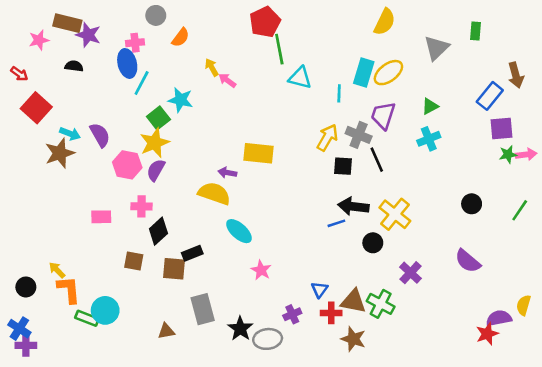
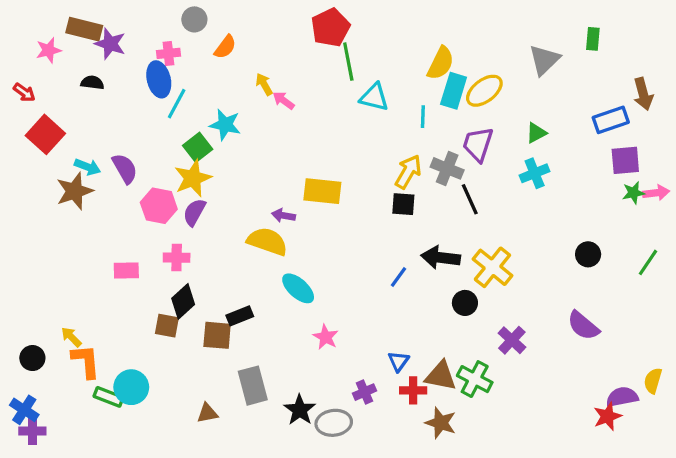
yellow semicircle: (385, 22) -> (441, 63), moved
blue rectangle: (490, 96) -> (611, 120), turned 32
black square: (343, 166) -> (403, 204), moved
blue line: (336, 223) -> (399, 277), moved, turned -36
black diamond: (158, 231) -> (183, 301), moved

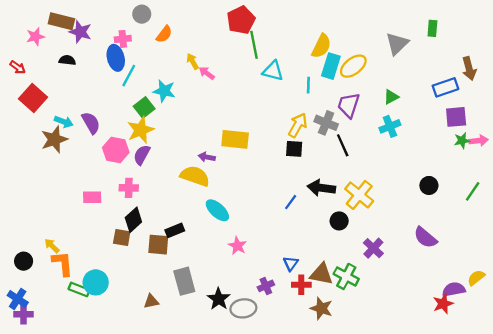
yellow semicircle: (653, 381) -> (476, 278), turned 36

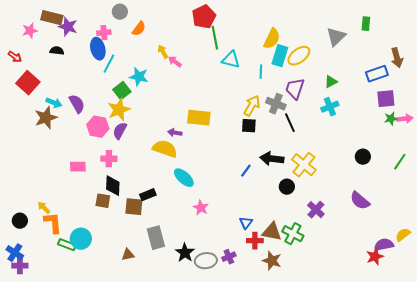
black diamond: (133, 220) -> (113, 186), turned -45
purple cross: (266, 286) -> (229, 257), moved

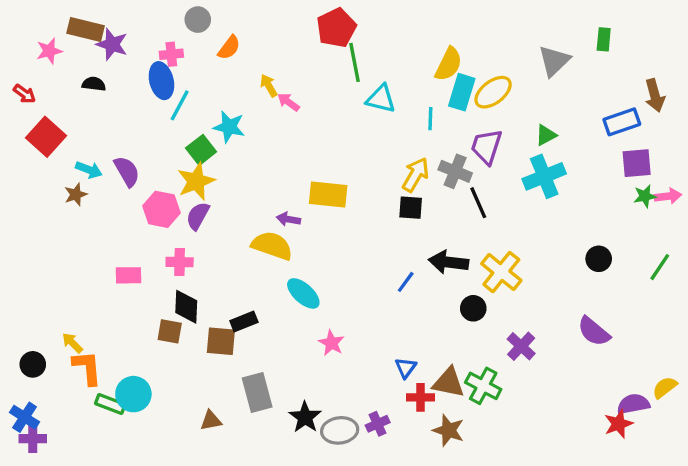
cyan cross: (330, 107) -> (544, 176), size x1.4
brown star: (46, 118) -> (76, 194), size x0.6

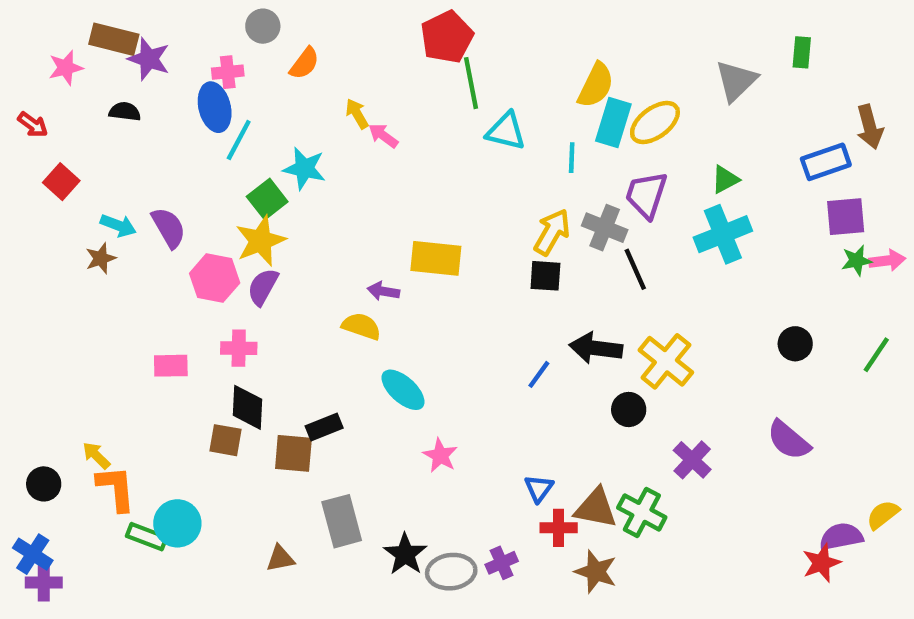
red square: (46, 137) -> (61, 182), size x0.7
yellow semicircle: (272, 246) -> (361, 326), size x0.7

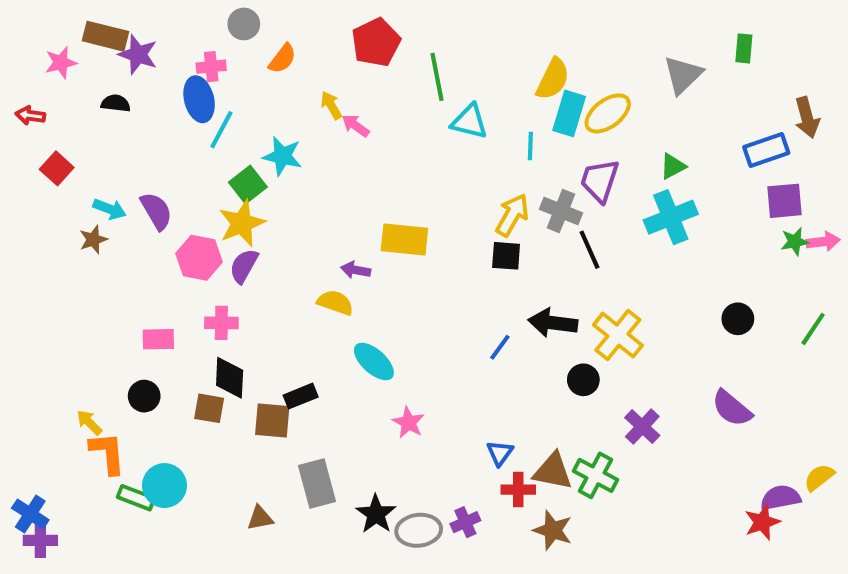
red pentagon: (447, 37) -> (376, 42), moved
red arrow: (33, 125) -> (30, 115), turned 152
black circle: (44, 484) -> (144, 396), moved

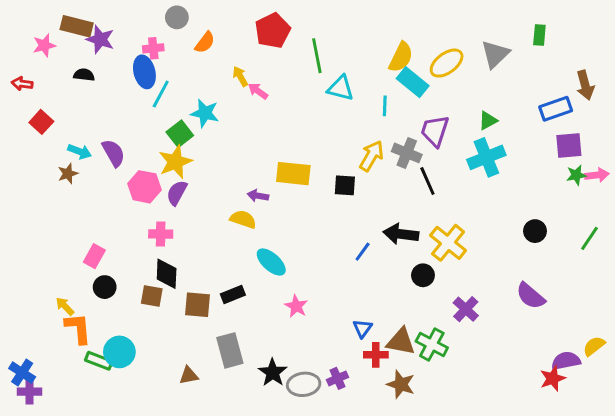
cyan rectangle: (569, 113) -> (413, 82), turned -68
yellow ellipse: (608, 113) -> (447, 63), moved
black square: (506, 256) -> (345, 185), moved
pink rectangle: (158, 339) -> (94, 256), moved, turned -60
black rectangle: (301, 396) -> (233, 294), moved

